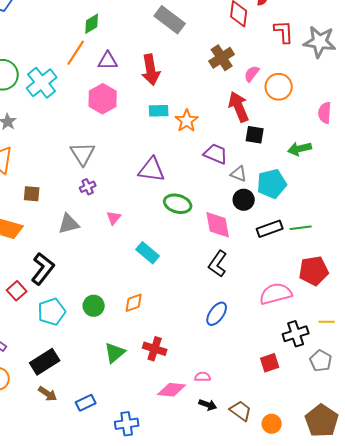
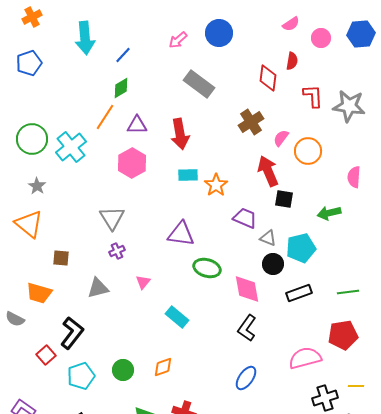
green line: (301, 228) -> (348, 292), moved

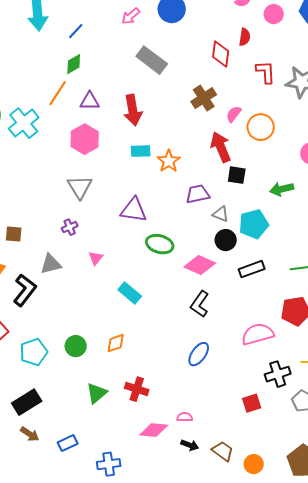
gray triangle: (112, 218) -> (80, 187), moved
purple trapezoid: (245, 218) -> (198, 194), turned -35
pink diamond: (247, 289) -> (200, 265), turned -56
black L-shape: (72, 333) -> (25, 290), moved

